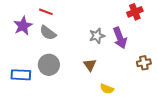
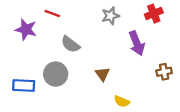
purple star: (23, 26) -> (26, 30), turned -30
gray semicircle: (48, 33) -> (70, 44), moved
gray star: (97, 36) -> (110, 16), moved

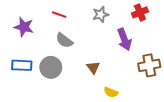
red line: (52, 14) -> (59, 15), moved
brown cross: (164, 72) -> (149, 65), size x1.5
blue rectangle: (24, 85) -> (22, 65), moved

